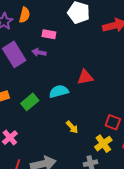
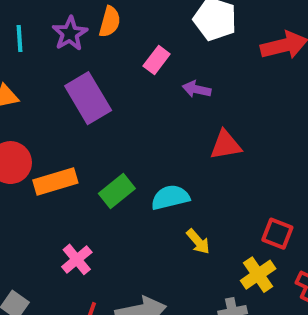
pink rectangle: (49, 34) -> (157, 60), turned -64
purple arrow: (39, 52) -> (197, 89), moved
cyan semicircle: (59, 91) -> (170, 197), moved

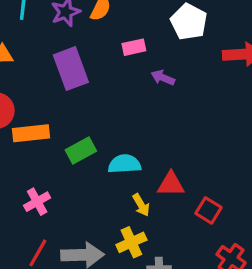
pink rectangle: (157, 60) -> (134, 47), turned 30
red triangle: (226, 145) -> (171, 184), moved
yellow cross: (258, 275) -> (131, 242), moved

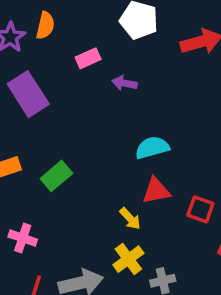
cyan semicircle: (124, 164) -> (152, 148), moved
pink cross: (37, 202) -> (23, 238), turned -30

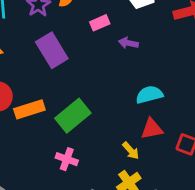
green rectangle: (56, 176) -> (73, 116), size x1.4
pink cross: (23, 238) -> (67, 159), moved

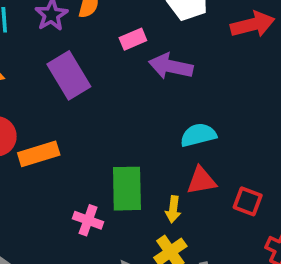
purple arrow: (128, 43) -> (171, 66), size x1.6
green rectangle: (73, 116) -> (127, 189), moved, turned -52
yellow arrow: (131, 151) -> (173, 209), turned 48

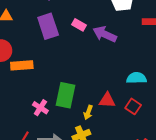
pink rectangle: (133, 39) -> (79, 25), moved, turned 40
cyan semicircle: (198, 135) -> (136, 78), moved
red square: (248, 201) -> (133, 106), moved

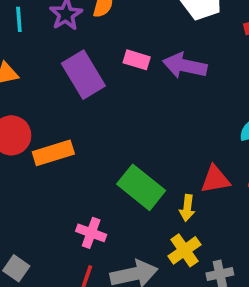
green rectangle: (66, 95) -> (141, 187), turned -50
pink cross: (40, 108) -> (91, 233), moved

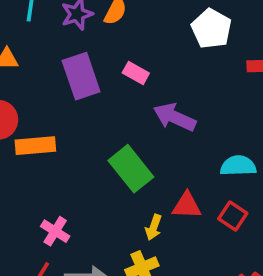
purple arrow: (185, 66) -> (175, 117), moved
green rectangle: (141, 187) -> (131, 169), moved

